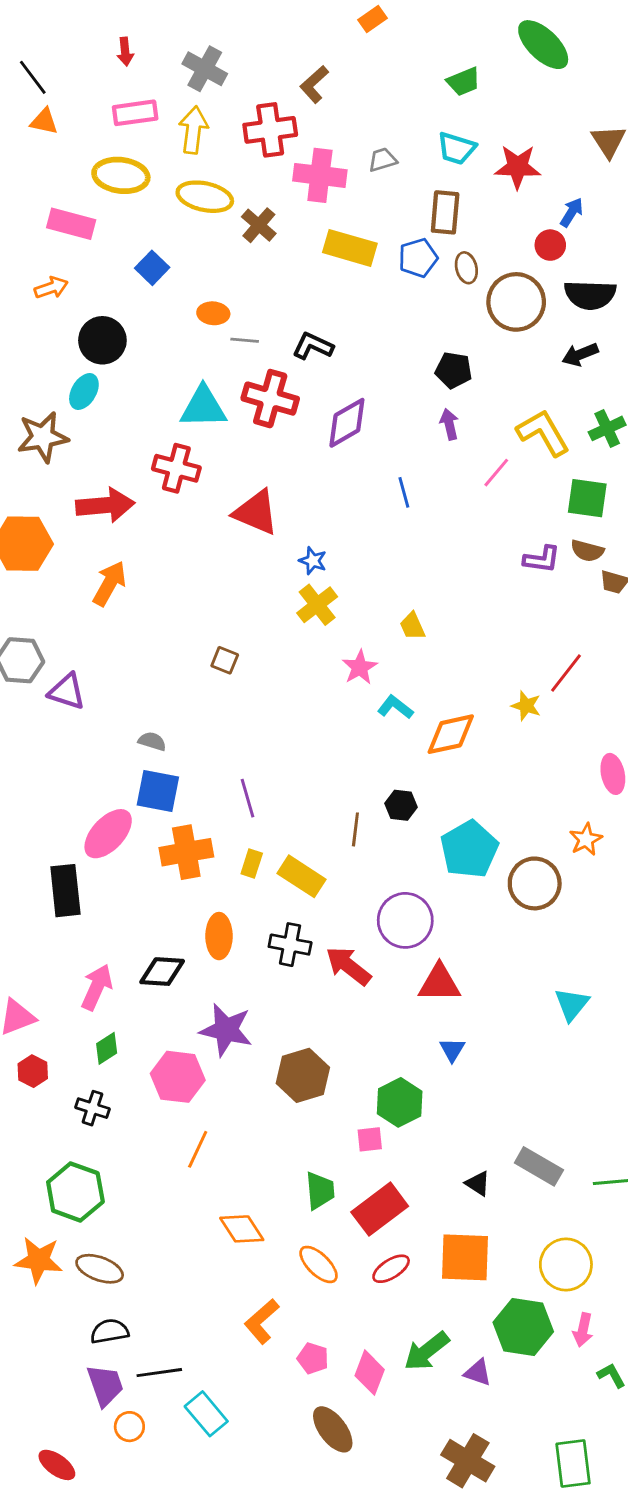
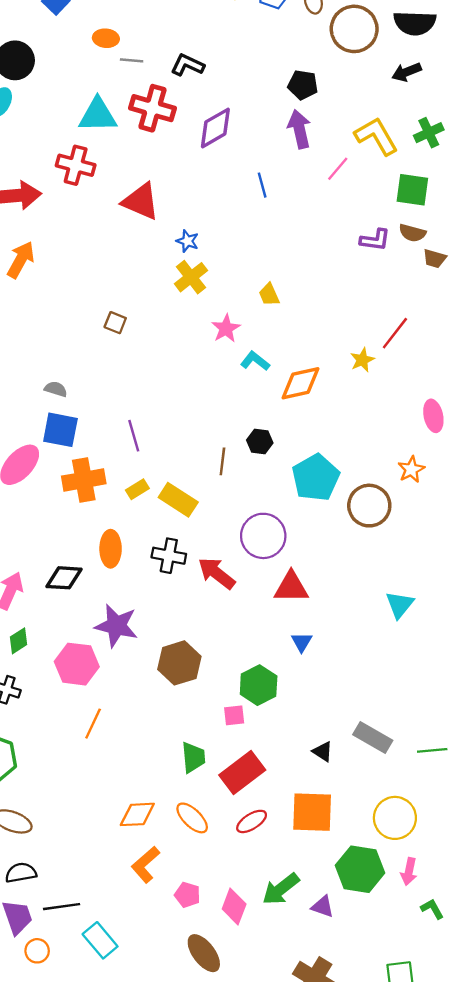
purple arrow: (449, 424) -> (299, 129), size x1.5
yellow star: (526, 706) -> (362, 360), turned 30
yellow rectangle: (252, 864) -> (137, 489), turned 40
orange diamond: (242, 1229) -> (137, 814), moved, turned -60

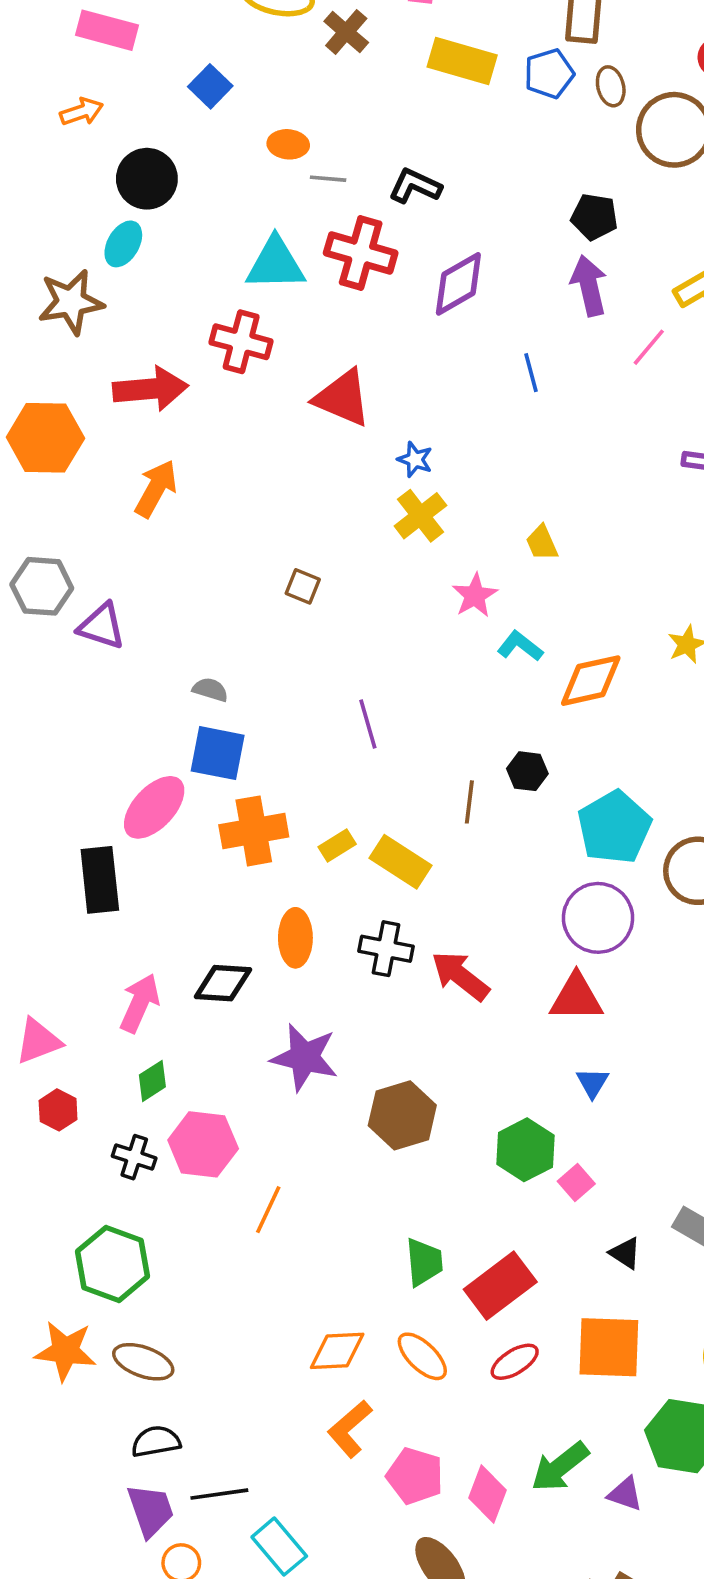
purple line: (134, 436) -> (368, 724), moved
purple circle: (263, 536) -> (598, 918), moved
pink hexagon: (77, 664) -> (203, 1144), moved
pink square: (234, 715) -> (576, 1182), moved, turned -35
pink pentagon: (187, 895) -> (415, 1476), size x1.4

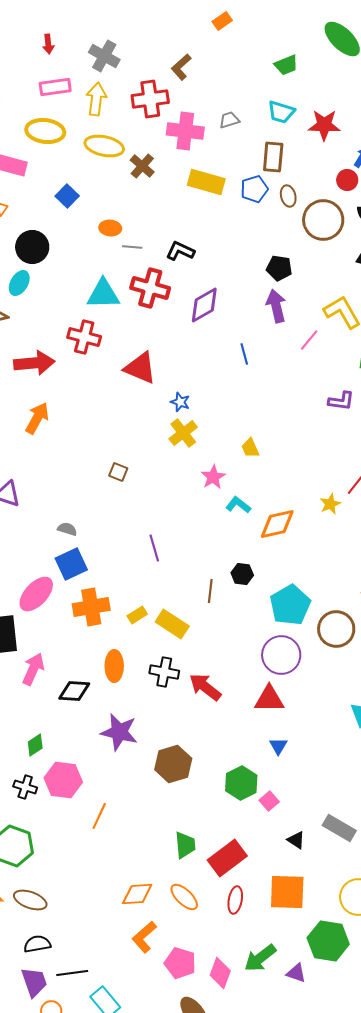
blue square: (218, 753) -> (71, 564), turned -36
pink arrow: (140, 1003) -> (33, 669), moved
red ellipse: (515, 1362) -> (235, 900), turned -48

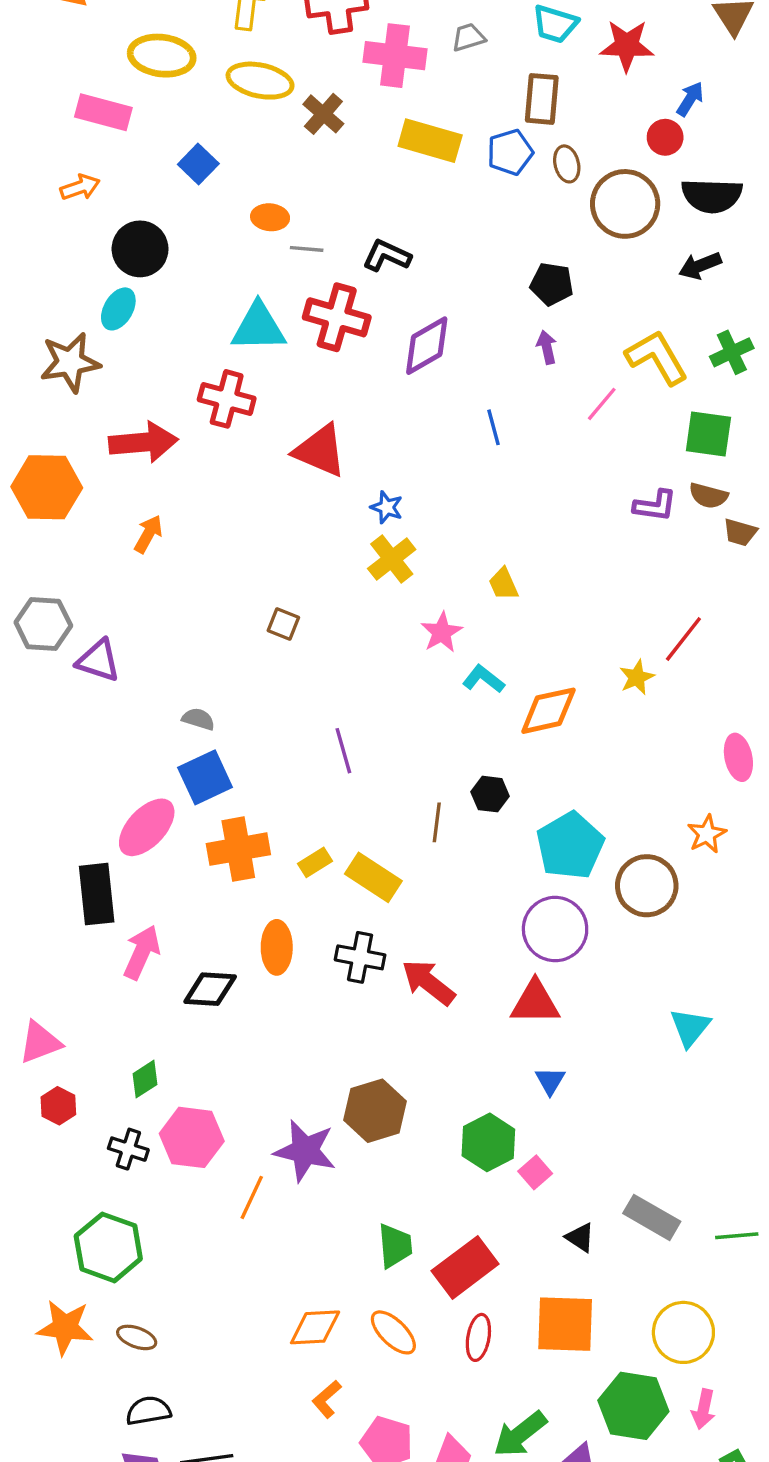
purple arrow: (276, 306) -> (547, 347), size x0.6
orange arrow: (37, 418) -> (148, 534), size x0.7
purple star: (119, 732) -> (305, 1151), moved
brown ellipse: (30, 900) -> (137, 1337), size x0.7
orange L-shape: (144, 937) -> (327, 1399), size x0.7

